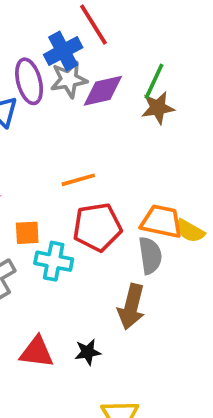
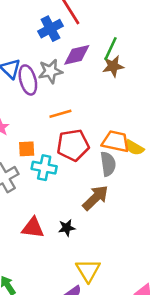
gray star: (69, 79) -> (50, 71), moved
purple ellipse: (29, 81) -> (28, 80), moved
brown arrow: (131, 307) -> (96, 198), turned -148

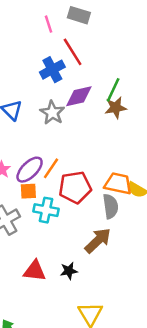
gray star: (50, 71) -> (52, 113), turned -30
purple ellipse: (28, 80) -> (30, 170), moved, turned 60
orange line: (60, 114) -> (51, 168), moved, turned -40

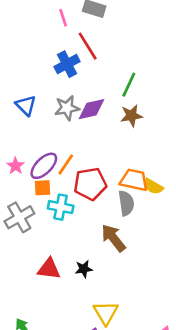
purple diamond: (79, 96) -> (91, 109), moved
brown star: (116, 108) -> (131, 116), moved
gray star: (52, 113) -> (67, 108), turned 30
brown arrow: (98, 240) -> (113, 238), turned -84

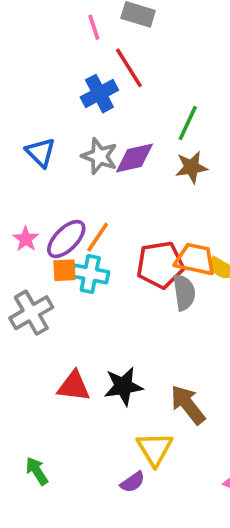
gray star: (67, 108) -> (99, 156), turned 30
red pentagon: (90, 184) -> (160, 265), moved
cyan cross: (61, 207) -> (90, 274), moved
brown arrow: (113, 238) -> (188, 405), moved
black star: (84, 269) -> (123, 386), size x1.5

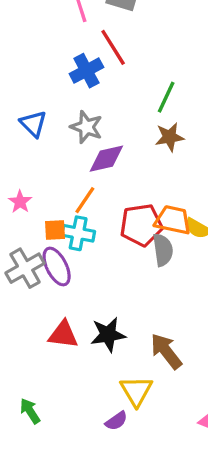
purple diamond: (134, 158) -> (106, 159), moved
purple ellipse: (66, 239) -> (57, 266), moved, turned -72

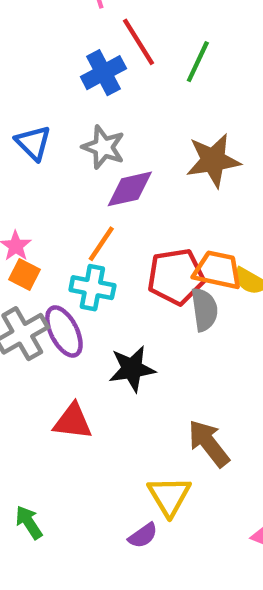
green line: (166, 97) -> (198, 62), moved
brown star: (169, 137) -> (213, 160), size x1.4
orange square: (55, 230) -> (24, 274), moved, turned 30
black star: (108, 335) -> (132, 369), moved

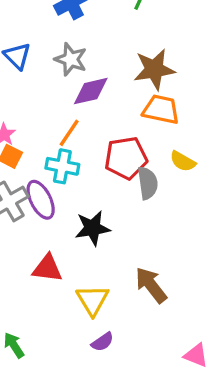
orange trapezoid: (218, 270) -> (161, 109), moved
yellow triangle: (169, 496) -> (92, 300), moved
purple semicircle: (143, 536) -> (102, 342), moved

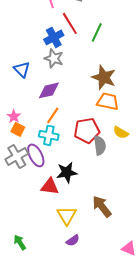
gray star: (71, 59) -> (54, 58), moved
brown star: (154, 69) -> (104, 77), turned 30
purple diamond: (91, 91) -> (49, 90), moved
red triangle: (47, 268) -> (50, 186), moved

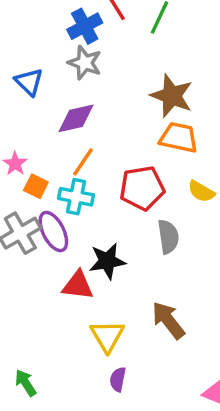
orange square: (18, 129) -> (36, 186), moved
gray semicircle: (100, 145) -> (168, 237), moved
purple semicircle: (73, 240) -> (118, 379), turned 136

